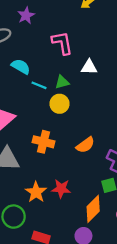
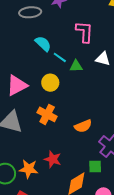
cyan line: (39, 85) -> (60, 57), moved
yellow circle: (60, 104) -> (50, 83), moved
orange star: (36, 192) -> (29, 169), moved, turned 30

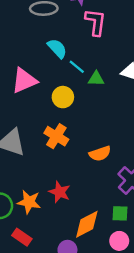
pink L-shape: (84, 32) -> (96, 22), moved
pink triangle: (17, 85) -> (24, 81), moved
green square: (95, 167) -> (120, 213), moved

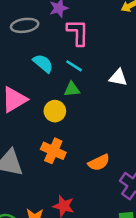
cyan line: (77, 67) -> (74, 66), moved
green triangle: (96, 79) -> (72, 89), moved

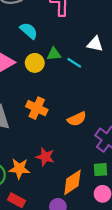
cyan line: (74, 66) -> (74, 63), moved
yellow circle: (55, 111) -> (35, 63), moved

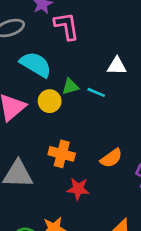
cyan semicircle: (29, 31) -> (36, 64), size x1.4
red star: (45, 157) -> (78, 189), moved

